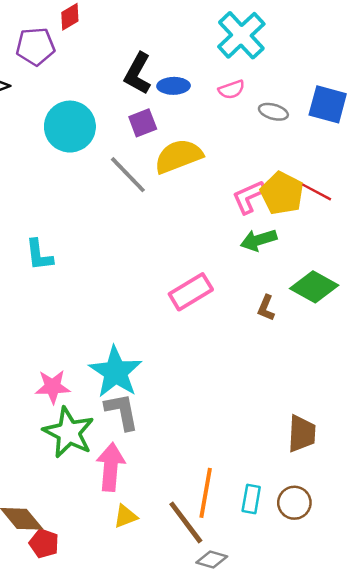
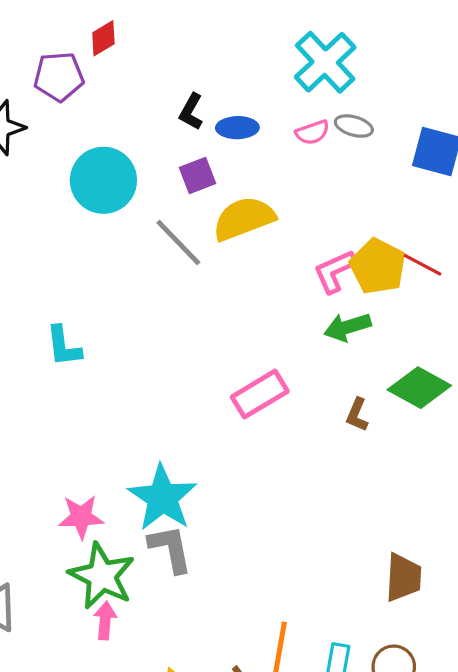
black L-shape: (138, 74) -> (191, 112), size x0.7
gray ellipse: (273, 112) -> (354, 126), moved
pink arrow: (111, 467) -> (105, 621), moved, size x0.6

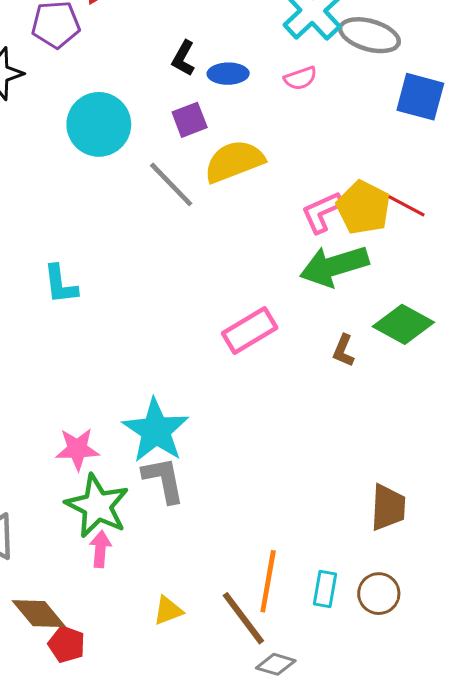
gray ellipse: (354, 126) -> (370, 35), moved, size x1.6
green arrow: (347, 327) -> (334, 266), size x1.5

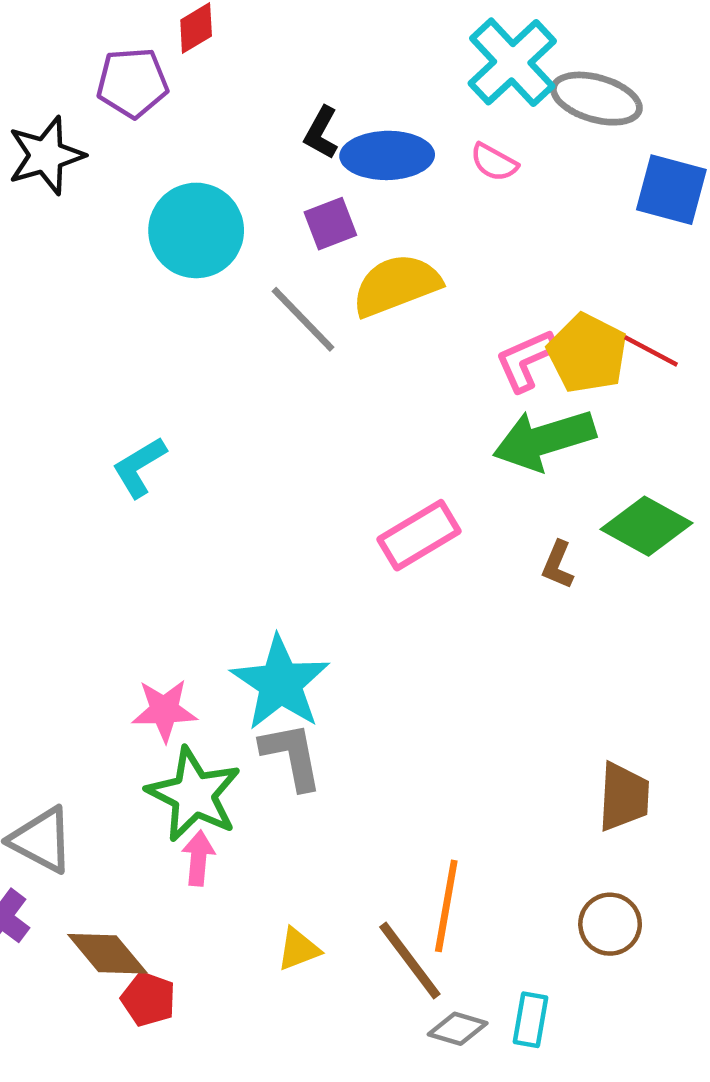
blue ellipse: (228, 74) -> (387, 155), size x1.5
pink semicircle: (300, 78) -> (494, 162), turned 48
cyan L-shape: (60, 284) -> (139, 467), turned 66
cyan rectangle: (325, 589) -> (530, 1020), moved

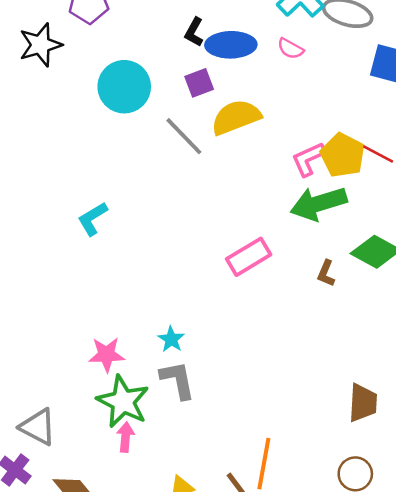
cyan star: (280, 683) -> (171, 339), size x0.5

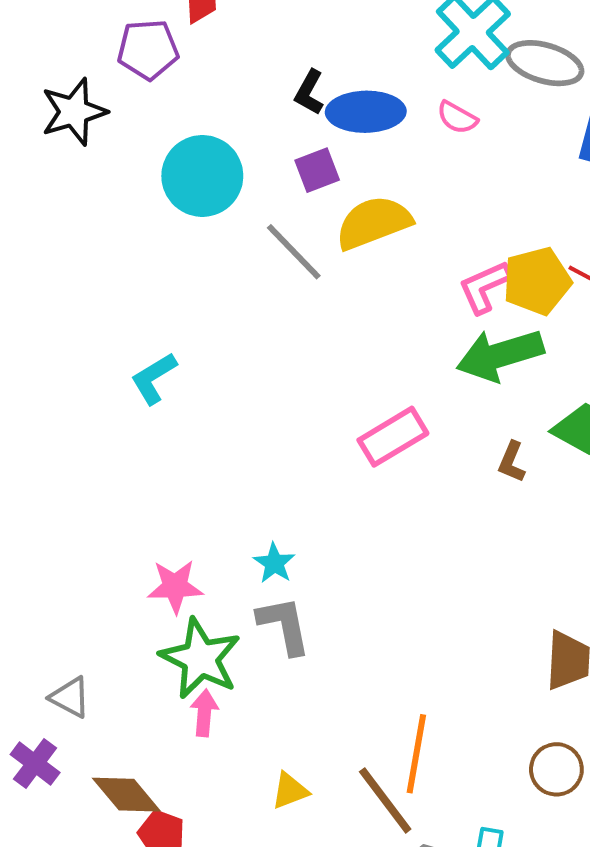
yellow pentagon: (343, 155) -> (537, 281), turned 30
gray triangle: (38, 427) -> (70, 697), size x0.7

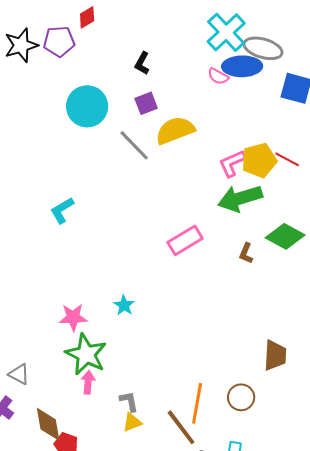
black star: (74, 112) -> (21, 45), moved
blue ellipse: (366, 112) -> (242, 66), moved
gray L-shape: (284, 625) -> (129, 401), moved, size x0.7
brown circle: (556, 769) -> (241, 397), moved
brown diamond: (126, 795) -> (48, 424), turned 30

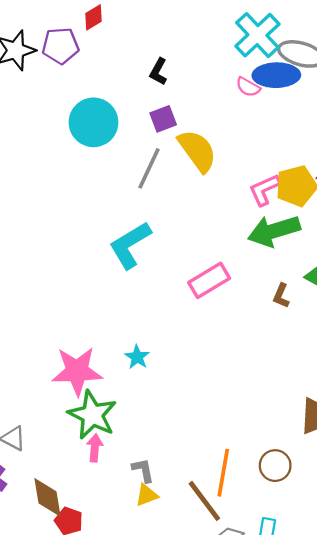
yellow semicircle: (175, 130) -> (197, 151), turned 75
gray line: (134, 145) -> (149, 168), turned 69
cyan L-shape: (62, 210) -> (130, 245), moved, size x1.5
pink star: (73, 317) -> (77, 371), size x1.5

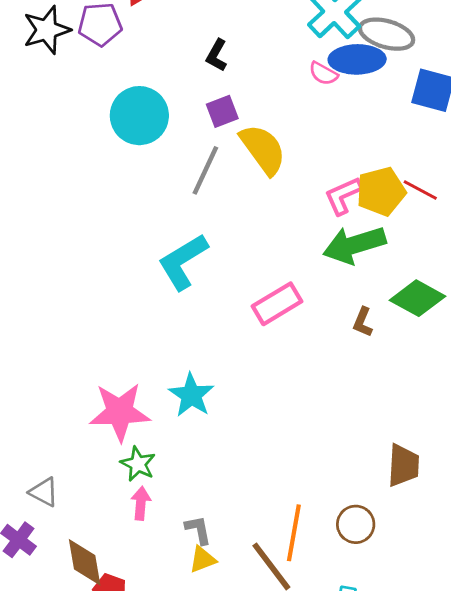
cyan star: (137, 357) -> (191, 395), size x1.5
green star: (92, 415) -> (138, 464), size x0.6

